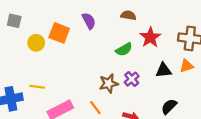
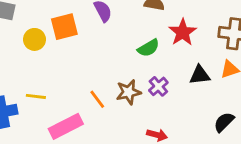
orange square: (59, 33) -> (64, 27), turned -35
black semicircle: (169, 106) -> (224, 122), moved
orange line: (95, 108) -> (97, 99), moved

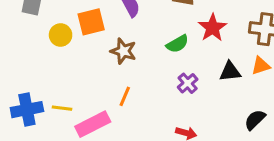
brown star: (129, 92) -> (123, 51), moved, turned 30
yellow line: (36, 96) -> (62, 108), moved
orange line: (97, 99) -> (125, 96), turned 60

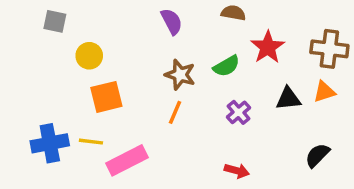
orange square: (91, 22) -> (106, 97), moved
brown star: (123, 51) -> (180, 75), moved
orange line: (125, 96) -> (175, 112), moved

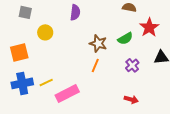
purple semicircle: (172, 21) -> (75, 12), moved, turned 35
orange square: (106, 97) -> (19, 52), moved
yellow line: (91, 142) -> (46, 82), turned -32

